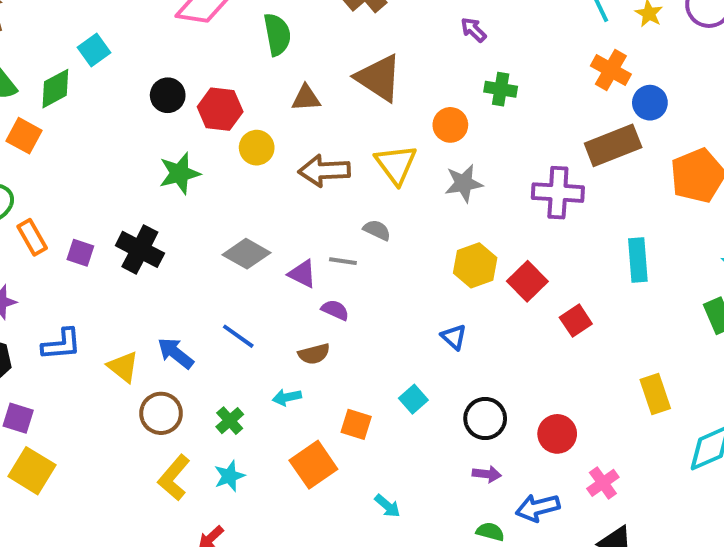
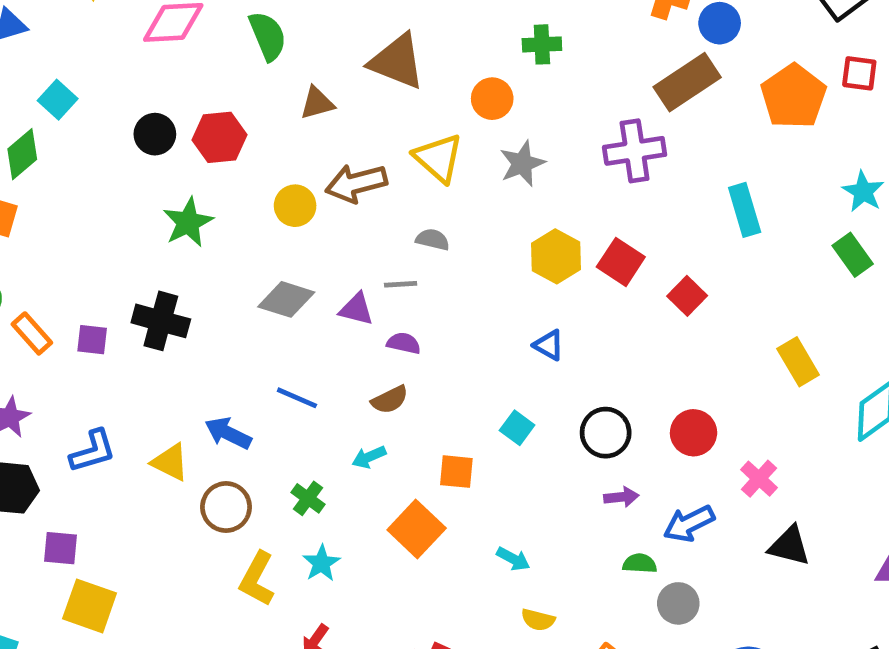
yellow circle: (257, 148) -> (295, 206), moved

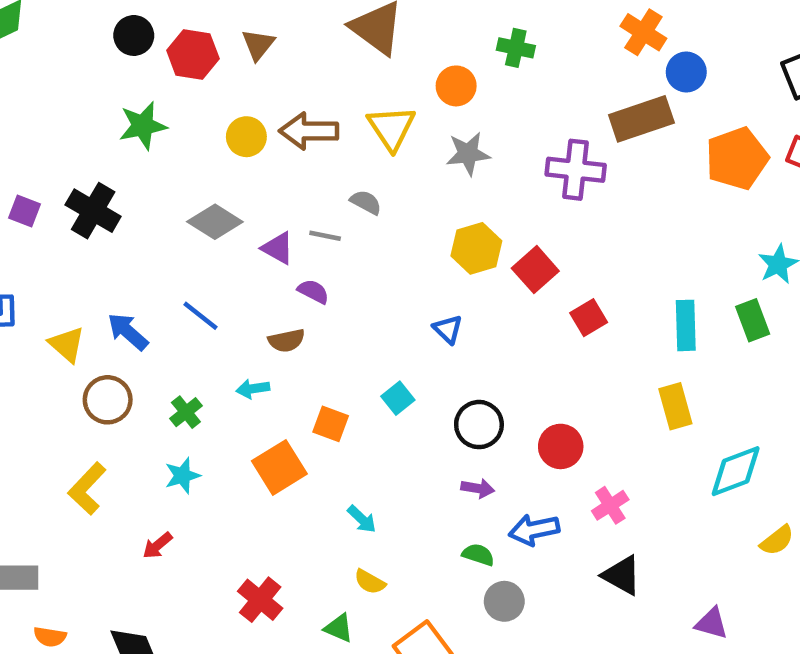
brown triangle: (317, 103) -> (258, 45), moved, turned -51
cyan rectangle: (745, 210) -> (686, 325), moved
yellow L-shape: (257, 579) -> (87, 489), moved

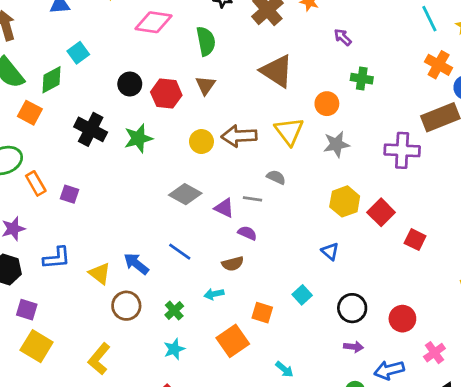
black cross: (93, 211) -> (91, 129), moved
red square: (589, 318) -> (415, 240), turned -30
yellow L-shape: (87, 489) -> (99, 359), moved

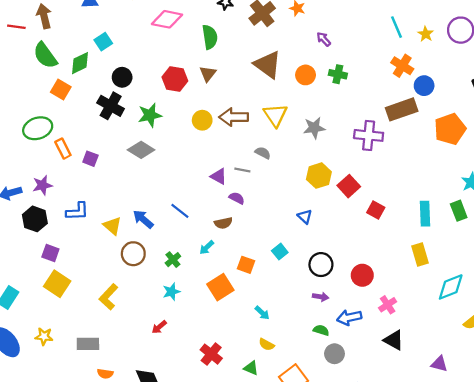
black circle: (130, 84) -> (122, 77), moved
orange circle: (327, 104) -> (306, 75), moved
gray diamond: (185, 194) -> (141, 150), moved
cyan arrow: (214, 294) -> (207, 247), turned -35

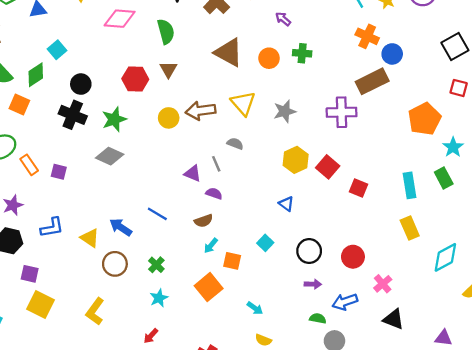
orange pentagon: (450, 129) -> (424, 119), moved
gray line: (242, 170) -> (216, 164), turned 63
cyan arrow: (207, 247) -> (211, 246), moved

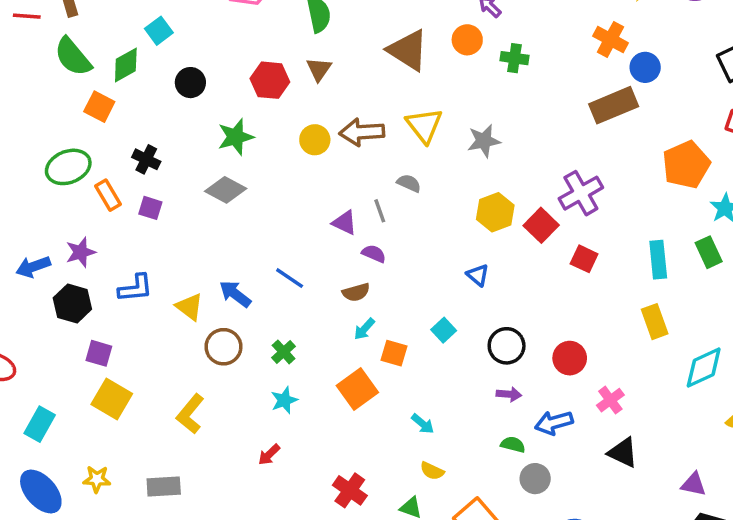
orange circle: (269, 58) -> (467, 40), moved
purple cross: (342, 112) -> (581, 193), moved, turned -32
black cross: (73, 115) -> (146, 159), moved, size x0.7

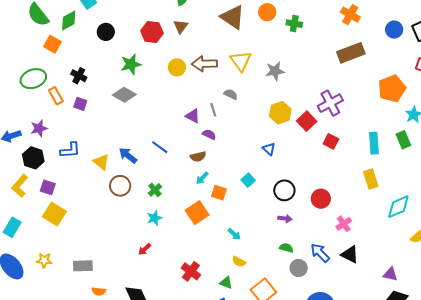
blue circle: (645, 67) -> (394, 30), moved
yellow L-shape: (190, 414) -> (20, 186), moved
blue arrow: (554, 423) -> (320, 253), moved, turned 60

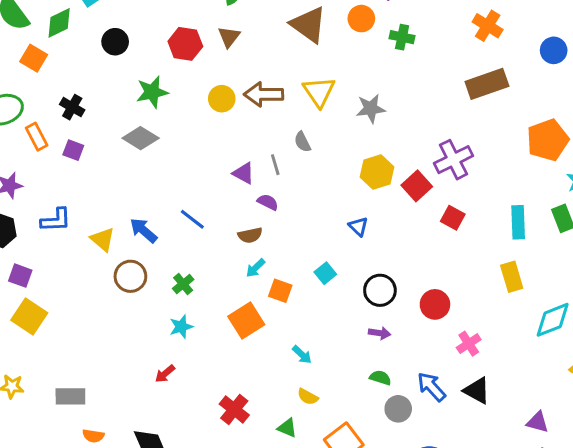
gray semicircle: (231, 94) -> (302, 142), turned -144

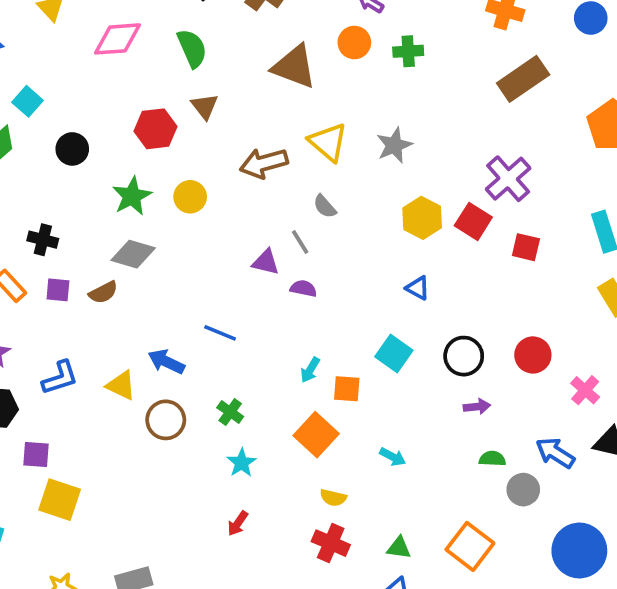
yellow circle: (222, 99) -> (190, 197), moved
brown semicircle: (250, 235) -> (103, 292), moved
cyan square: (325, 273) -> (394, 353), size x1.4
yellow semicircle: (308, 397) -> (333, 498), moved

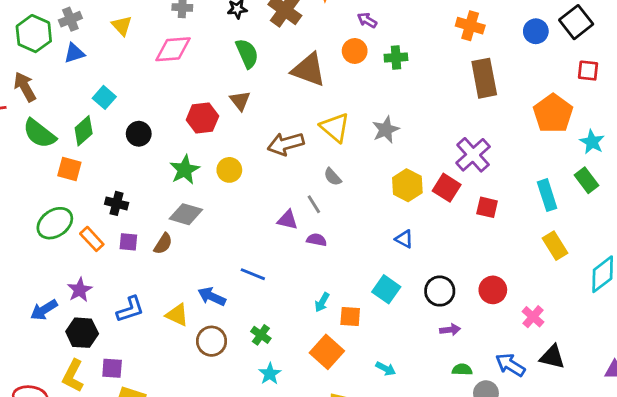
green semicircle: (192, 48) -> (247, 53), moved
brown rectangle: (523, 79) -> (484, 78), turned -66
brown semicircle: (103, 292) -> (163, 244), turned -30

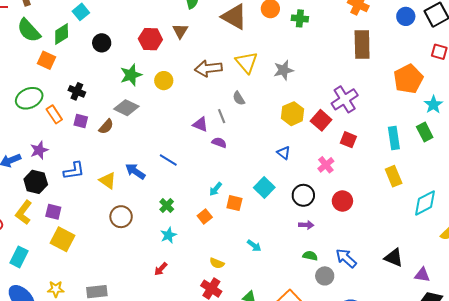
pink cross: (533, 317) -> (326, 165), moved
brown circle: (212, 341) -> (121, 217), moved
orange square: (327, 352) -> (205, 216), moved, size x0.6
black triangle: (552, 357) -> (394, 258), moved

